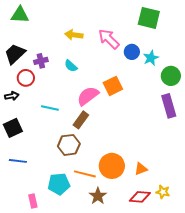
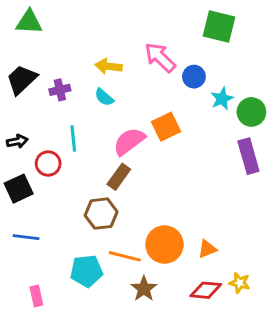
yellow arrow: (74, 35) -> (109, 66), moved
cyan star: (151, 58) -> (222, 99), moved
red circle: (26, 78) -> (48, 163), moved
cyan line: (50, 108) -> (73, 138), moved, turned 72
pink rectangle: (33, 201) -> (36, 296), moved

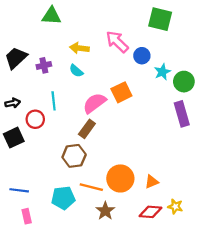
green triangle: (29, 22) -> (51, 16), moved
blue line: (26, 237) -> (19, 190), moved

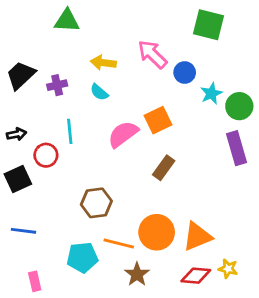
brown rectangle: (87, 129) -> (164, 168), moved
orange triangle: (152, 182) -> (197, 236), size x1.6
blue line: (19, 190) -> (23, 231), moved

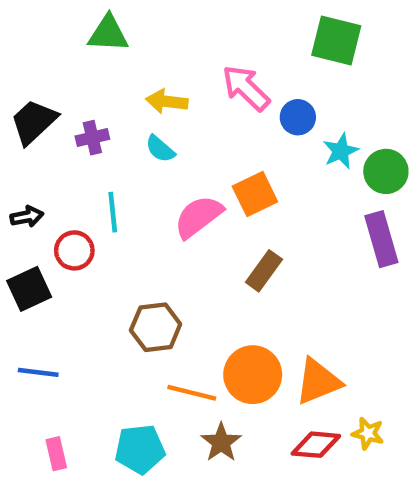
cyan pentagon: (82, 257) -> (140, 449), moved

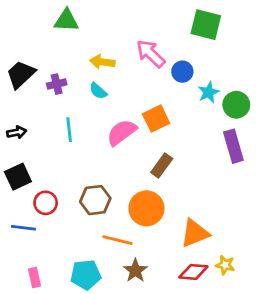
red circle: (74, 250) -> (46, 203), moved
orange circle: (253, 375) -> (146, 208), moved

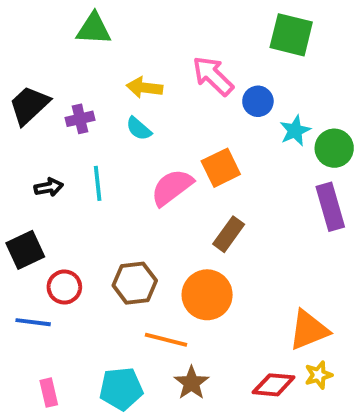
black arrow: (17, 132) -> (49, 187), moved
orange triangle: (195, 233) -> (309, 330), moved
yellow star: (225, 265) -> (319, 375), turned -30

